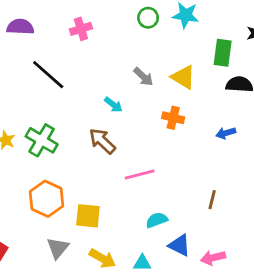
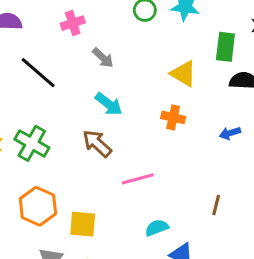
gray arrow: (143, 77) -> (103, 58), moved
cyan arrow: (113, 105) -> (109, 104), size x1.4

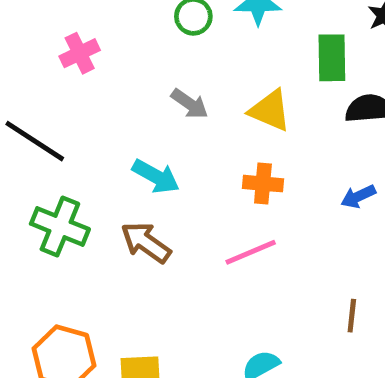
gray arrow: (103, 58) -> (190, 104), moved
green cross: (32, 143) -> (60, 226), moved
pink line: (138, 179) -> (251, 252), moved

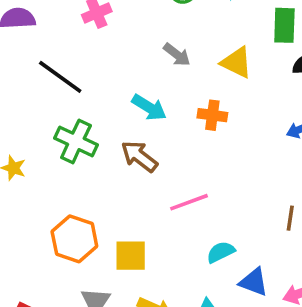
orange cross: (263, 184) -> (212, 115), moved
pink line: (251, 252) -> (189, 202), moved

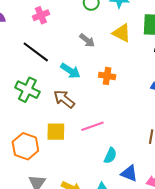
yellow triangle: (237, 62) -> (122, 33), moved
black line: (60, 77) -> (36, 52), moved
cyan semicircle: (221, 252) -> (110, 156), turned 140
yellow square: (131, 256) -> (56, 132), moved

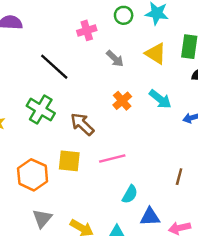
pink cross: (41, 15) -> (87, 30), moved
cyan arrow: (70, 71) -> (160, 99), moved
orange cross: (107, 76) -> (122, 101), moved, turned 35
blue triangle: (129, 173) -> (150, 217), turned -30

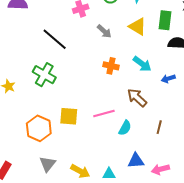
orange cross: (122, 101) -> (111, 66), turned -35
brown arrow: (82, 124) -> (137, 98), moved
cyan semicircle: (130, 194) -> (125, 128), moved

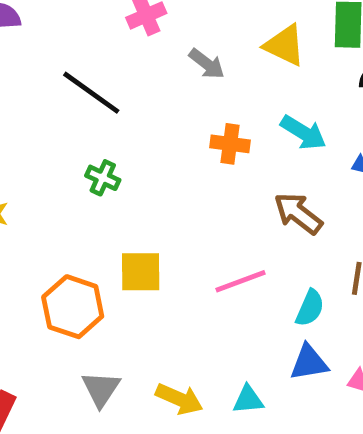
green cross: (44, 75) -> (103, 178), moved, size x0.6
pink line: (104, 114) -> (241, 281), moved
cyan semicircle: (125, 128) -> (310, 308), moved

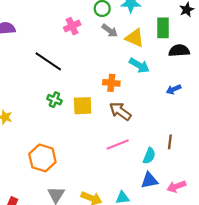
gray arrow: (207, 64) -> (110, 31), moved
cyan arrow: (303, 133) -> (139, 65), moved
brown arrow: (298, 213) -> (120, 111), moved
yellow square: (141, 272) -> (83, 106), moved

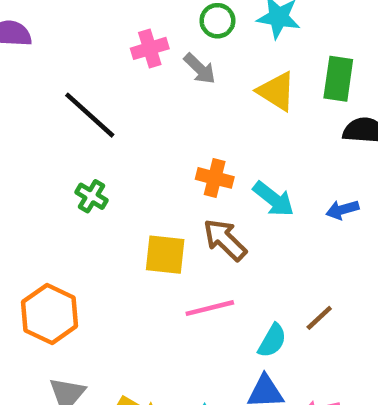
gray arrow: (110, 31) -> (200, 69), moved
cyan arrow: (139, 65) -> (274, 199), moved
yellow square: (83, 106) -> (165, 255), moved
brown line: (170, 142) -> (319, 318), turned 32

